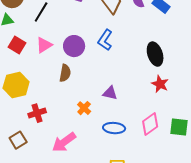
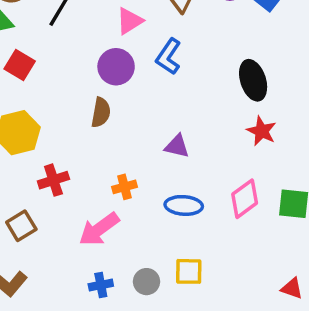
pink triangle: (44, 45) -> (130, 21), moved
orange cross: (84, 108) -> (125, 187), moved, turned 32

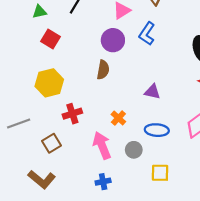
orange cross: (125, 187) -> (118, 118), turned -32
pink arrow: (99, 229) -> (102, 145), turned 104
gray circle: (146, 282) -> (134, 150), moved

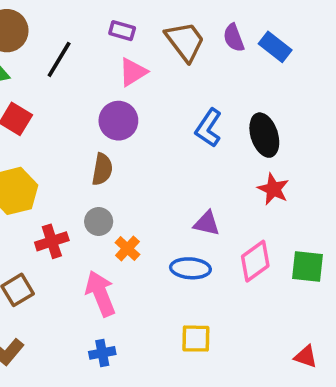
blue L-shape: (147, 34) -> (208, 128), moved
purple triangle: (152, 92) -> (207, 223), moved
gray circle: (134, 150) -> (99, 222), moved

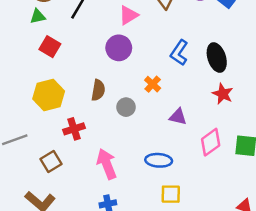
brown semicircle: (102, 169) -> (98, 90), moved
gray circle: (99, 222) -> (126, 107), moved
orange cross: (127, 249) -> (153, 84), moved
blue ellipse: (190, 268) -> (159, 160), moved

